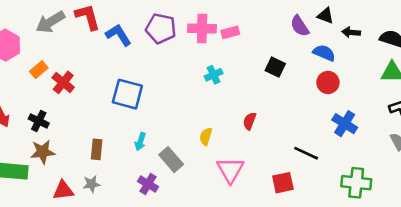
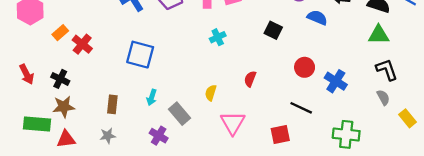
red circle: (328, 82) -> (305, 67), moved
red triangle: (63, 190) -> (66, 139), moved

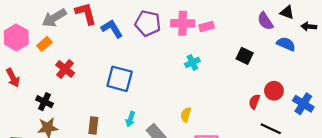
orange rectangle: (60, 33) -> (44, 44), moved
red arrow: (27, 74) -> (13, 78), moved
red semicircle: (250, 79) -> (254, 102), moved

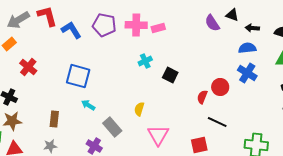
blue semicircle: (286, 44) -> (247, 48), moved, turned -30
black square: (245, 56) -> (170, 75), moved
blue cross: (303, 104) -> (247, 73), moved
cyan arrow: (130, 119) -> (88, 105), moved, turned 104

